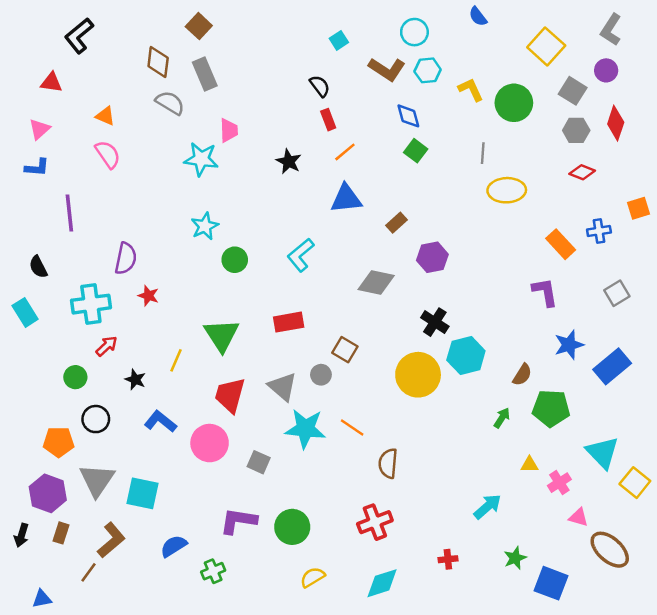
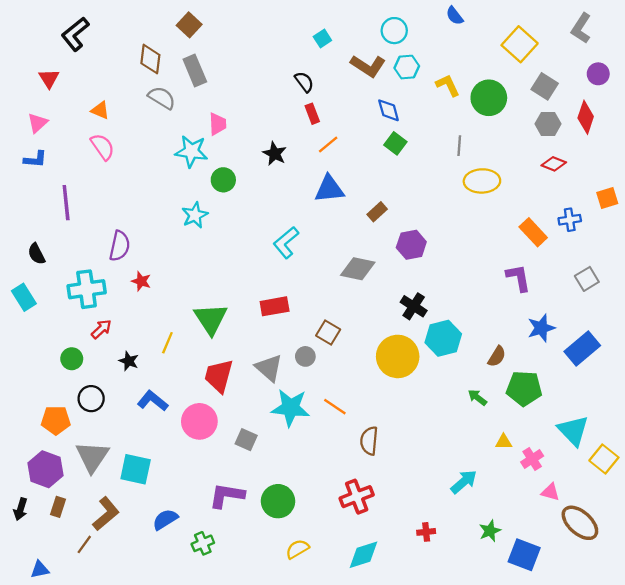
purple circle: (606, 70) -> (598, 74), moved
red triangle: (51, 82) -> (49, 78), turned 50
green circle: (235, 260) -> (223, 180), moved
green arrow: (502, 418) -> (477, 397), turned -84

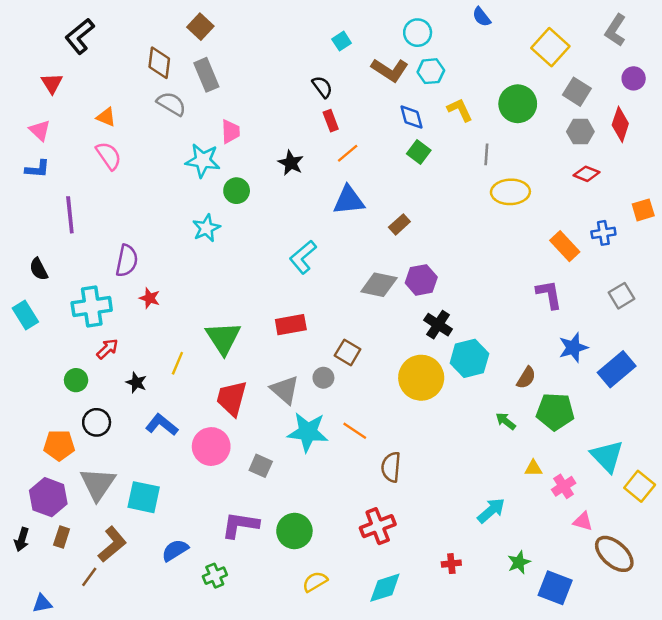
yellow L-shape: (448, 85) -> (460, 110), moved
pink triangle: (38, 123) -> (40, 130), turned -35
purple hexagon: (411, 245) -> (421, 280), moved

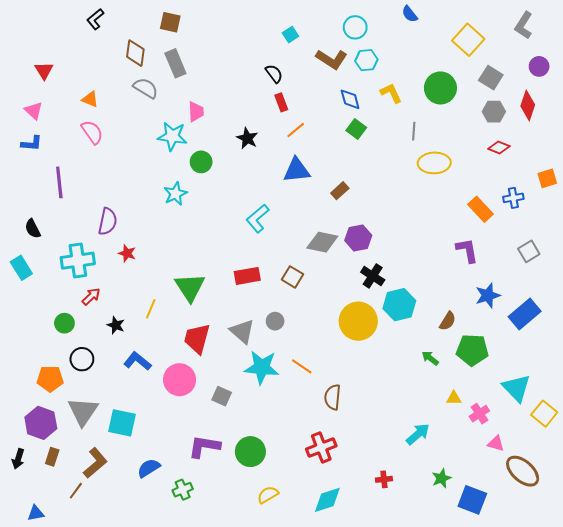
brown square: (200, 27) -> (170, 22), turned -30
black L-shape: (80, 36) -> (95, 19), moved, size x0.7
brown square: (348, 352) -> (293, 277), moved

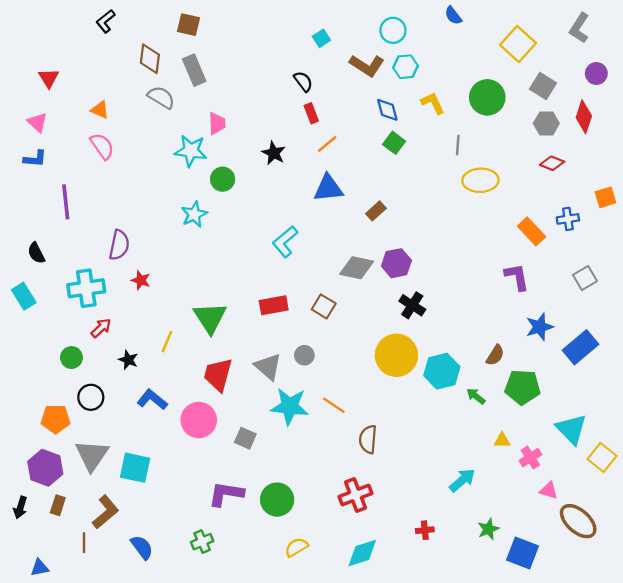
cyan hexagon: (399, 305) -> (442, 371), moved
blue semicircle: (149, 468) -> (142, 547), moved, turned 85
brown line: (76, 491) -> (84, 543), turned -36

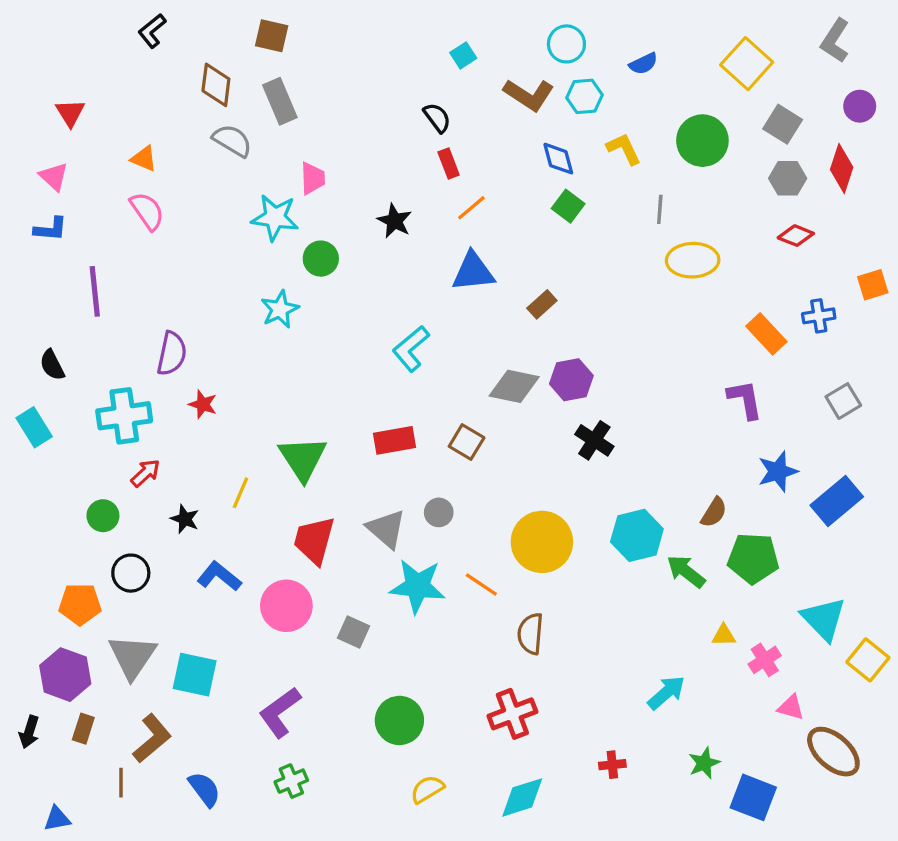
blue semicircle: (453, 16) -> (643, 64), moved, turned -78
yellow circle: (396, 355) -> (542, 542), moved
green arrow: (476, 396) -> (686, 571), size x1.4
purple L-shape: (226, 494) -> (280, 712), moved, turned -45

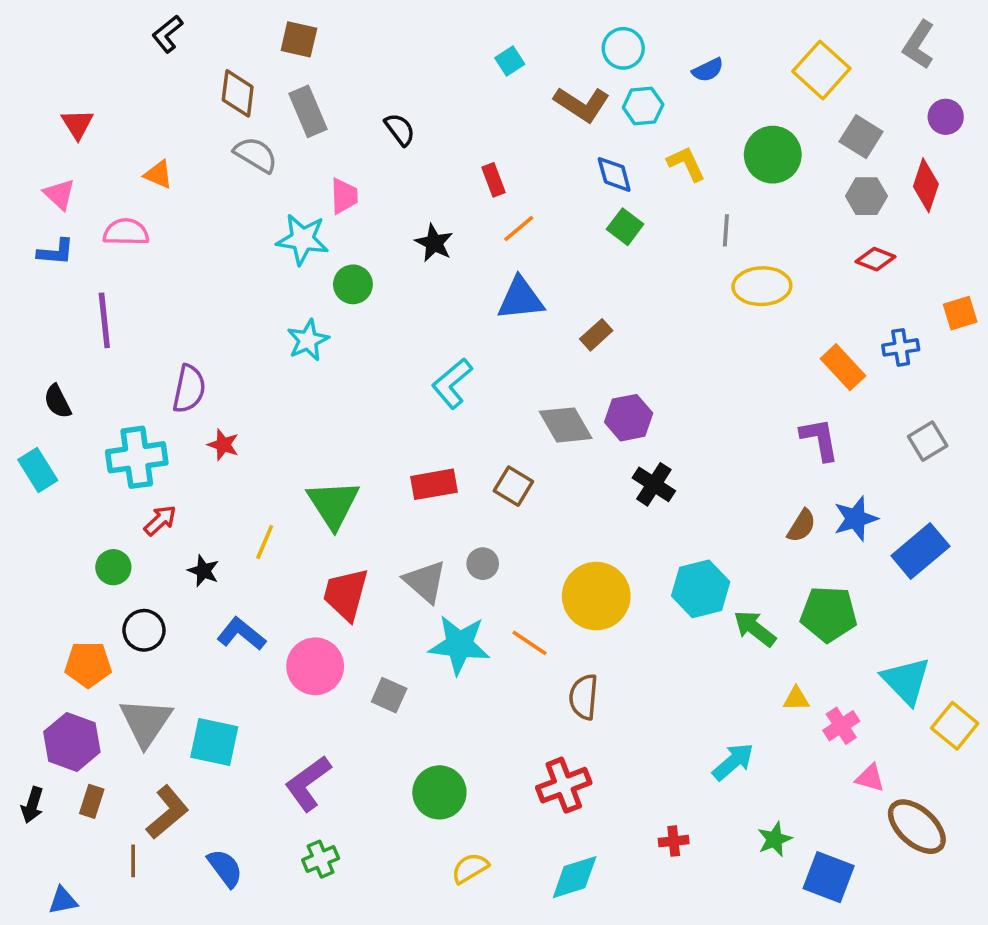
black semicircle: (437, 118) -> (400, 129), moved
pink semicircle: (147, 211) -> (126, 232), moved, turned -54
gray diamond: (514, 386) -> (566, 425), turned 48
brown semicircle: (714, 512) -> (802, 526), moved

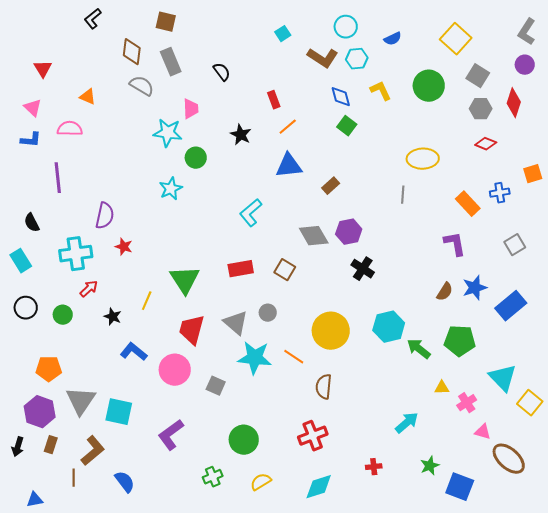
gray L-shape: (919, 45) -> (527, 32), moved
gray line: (726, 230) -> (403, 195), moved
black circle: (144, 630) -> (26, 308), moved
green cross: (321, 859) -> (213, 477), moved

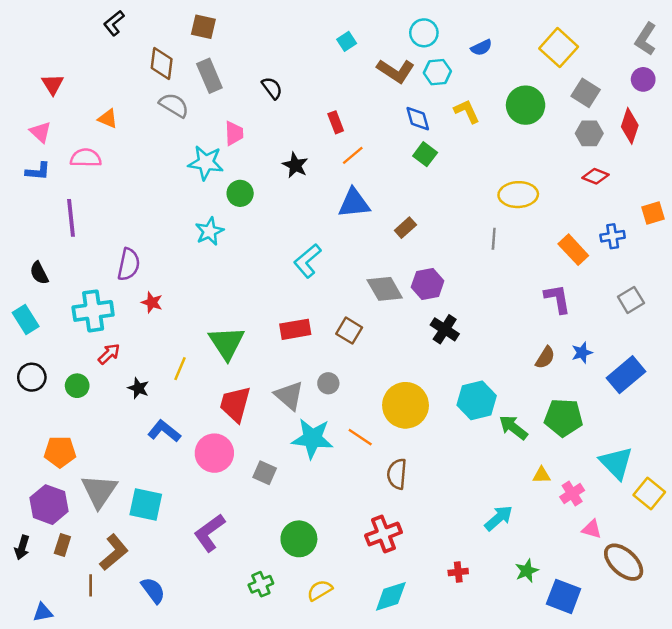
blue star: (475, 288) -> (582, 353), size x0.7

